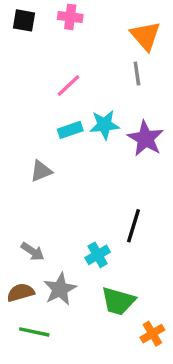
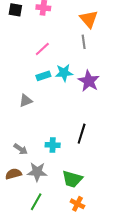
cyan cross: (98, 255) -> (53, 145), moved, turned 32
gray star: (60, 289) -> (37, 172), turned 30
green line: (34, 332) -> (36, 202), moved, turned -72
orange cross: (152, 334) -> (77, 204), moved, turned -32

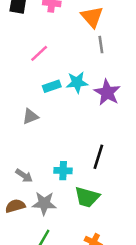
orange triangle: (89, 19) -> (92, 17), moved
pink line: (42, 49) -> (39, 53), moved
green trapezoid: (72, 179) -> (87, 197), moved

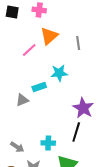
orange triangle: (92, 17) -> (49, 36), moved, turned 30
cyan rectangle: (52, 86) -> (39, 87), moved
purple star: (107, 92) -> (83, 108), moved

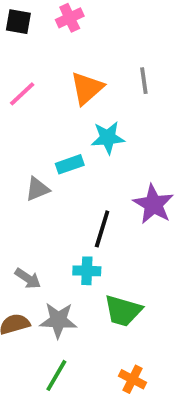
pink cross: (39, 10) -> (70, 18), turned -32
orange triangle: (49, 36) -> (87, 88), moved
pink line: (29, 50) -> (22, 94), moved
black line: (76, 132) -> (102, 229), moved

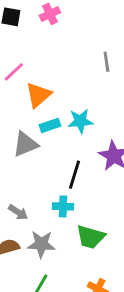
orange triangle: (87, 88) -> (38, 95), moved
cyan star: (108, 138) -> (80, 121), moved
gray triangle: (37, 189) -> (25, 144), size x1.4

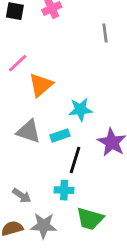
gray line: (106, 62) -> (105, 33), moved
cyan rectangle: (50, 125) -> (60, 135), moved
gray triangle: (25, 144) -> (29, 131), turned 40

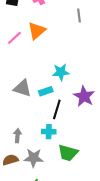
orange triangle: (41, 85) -> (37, 31), moved
gray arrow: (22, 196) -> (17, 136), turned -120

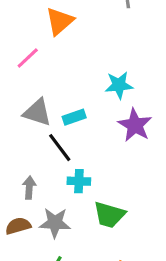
pink line: (14, 38) -> (28, 58), moved
cyan star: (61, 72) -> (119, 85), moved
black line: (57, 109) -> (60, 148), moved, turned -54

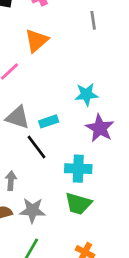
cyan cross: (79, 181) -> (78, 169), moved, size x1.4

